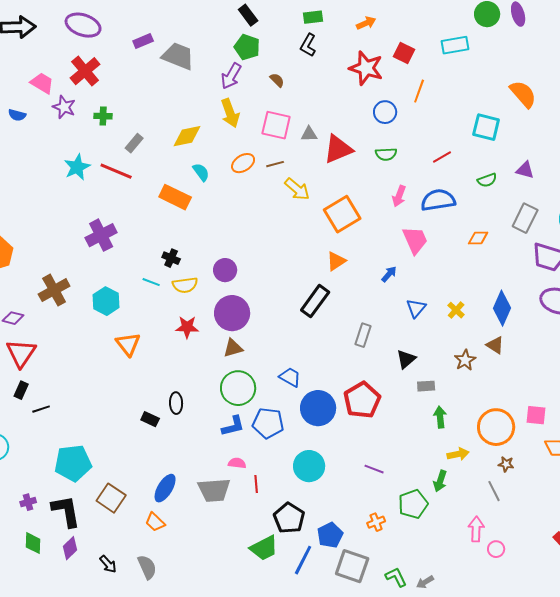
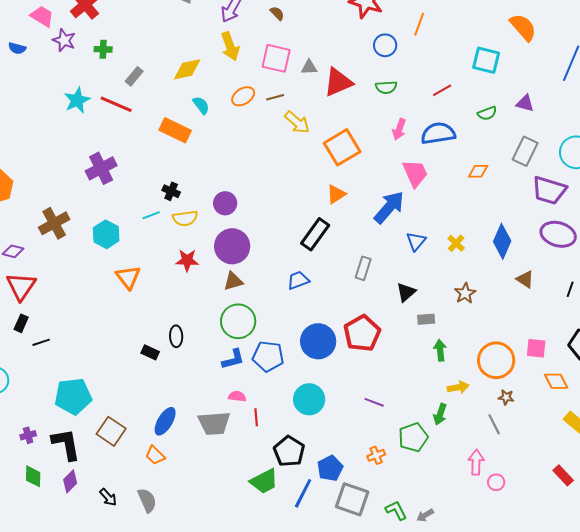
blue arrow: (389, 274) -> (389, 207), size x2.0
cyan line: (151, 282) -> (151, 215), turned -42
brown triangle: (495, 345) -> (525, 279), moved
blue trapezoid: (290, 377) -> (298, 280), moved, turned -50

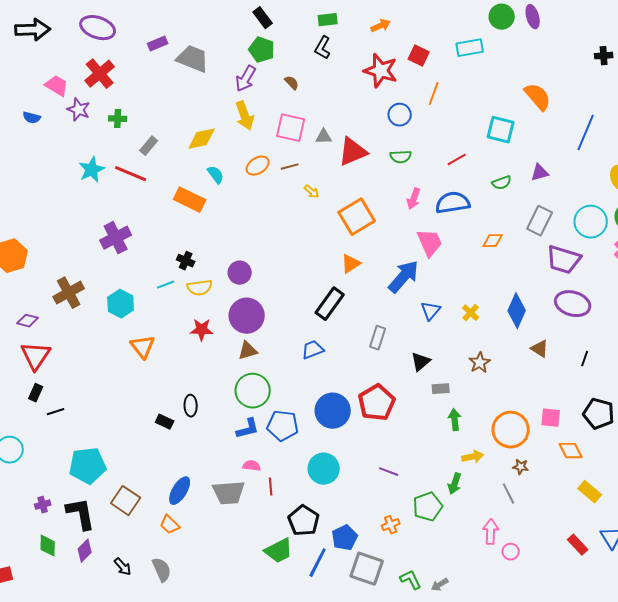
purple triangle: (525, 103) -> (540, 173), turned -30
yellow arrow: (297, 122) -> (312, 192), size x0.6

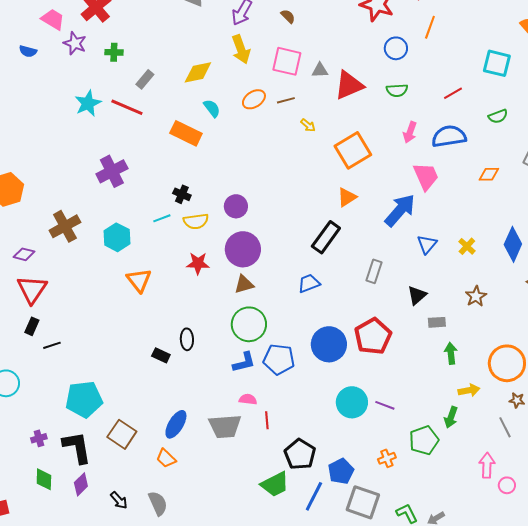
cyan circle: (324, 469) -> (352, 402), moved

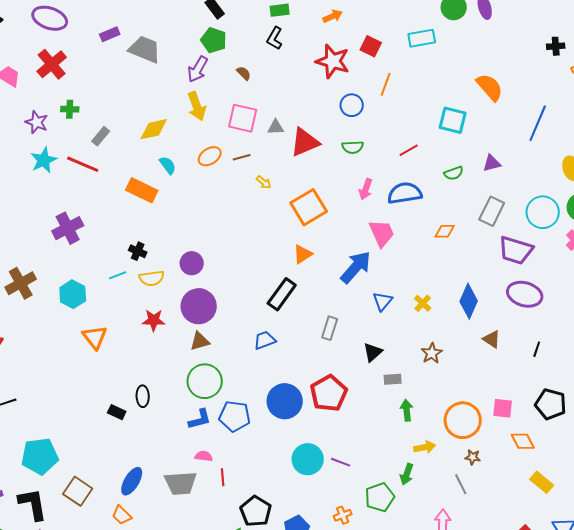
purple star: (75, 43) -> (37, 122), moved

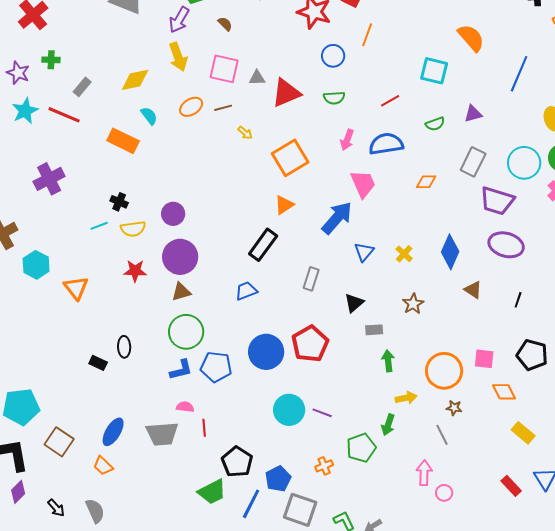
cyan hexagon: (73, 294) -> (36, 265), moved

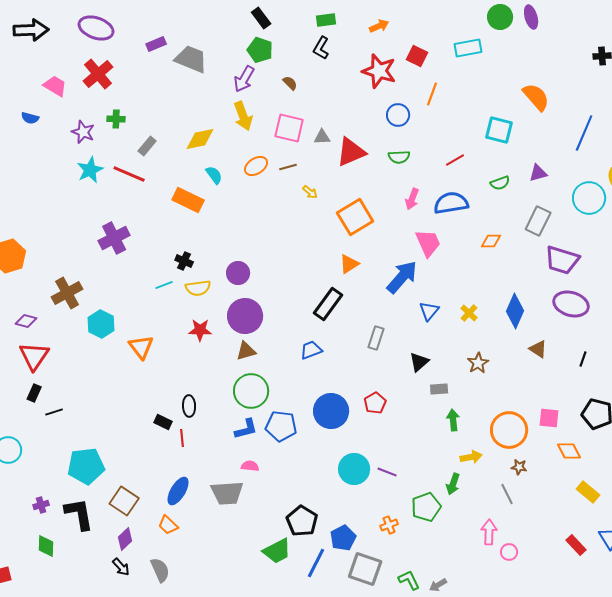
cyan circle: (524, 163) -> (589, 198), moved
red pentagon: (310, 344) -> (375, 403), size x0.6
red line: (204, 428) -> (182, 438), moved
purple diamond: (18, 492) -> (125, 539), moved

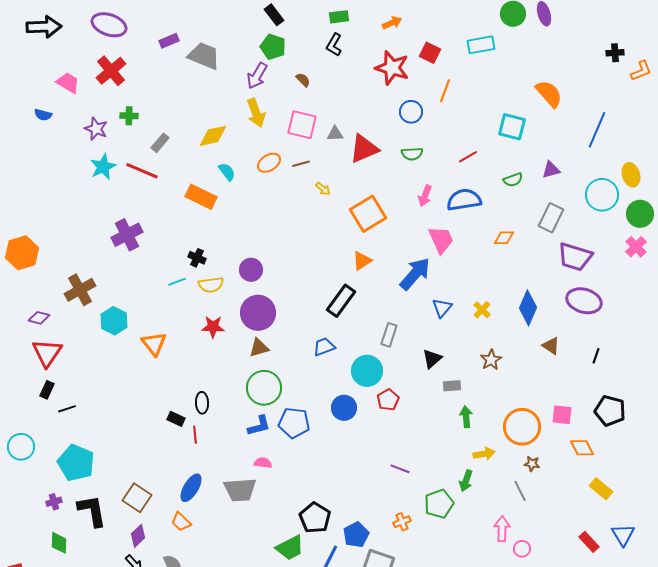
blue circle: (331, 411) -> (344, 408), size x0.7
cyan pentagon: (86, 466) -> (76, 463), moved, turned 30
cyan circle: (354, 469) -> (367, 371), moved

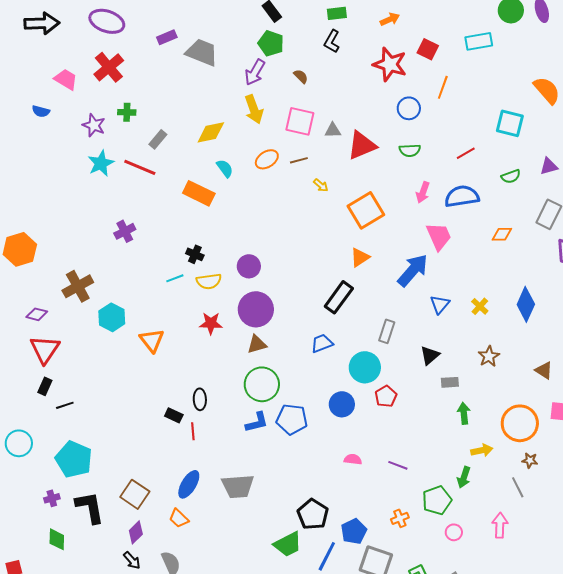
purple cross: (127, 235) -> (125, 231), size x0.7
brown triangle: (551, 346) -> (544, 370), moved
pink semicircle: (263, 463) -> (353, 459), moved
pink circle: (522, 549) -> (454, 532), moved

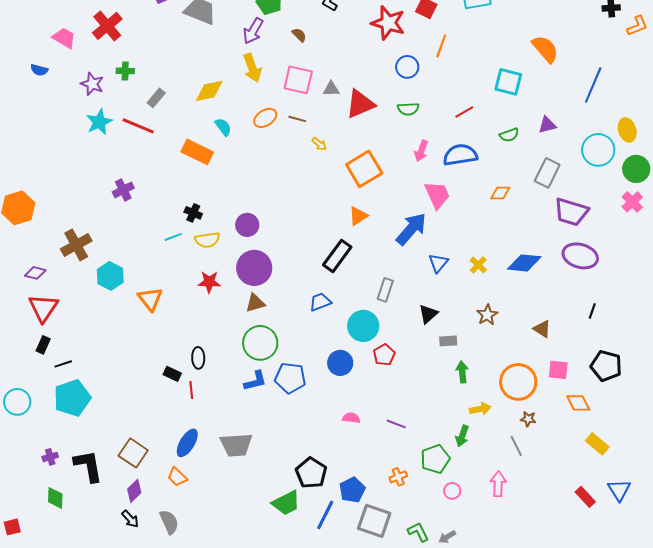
brown line: (299, 160) -> (297, 119), turned 30
blue diamond: (526, 304) -> (524, 263), turned 72
cyan pentagon: (74, 459) -> (72, 398), moved, turned 30

